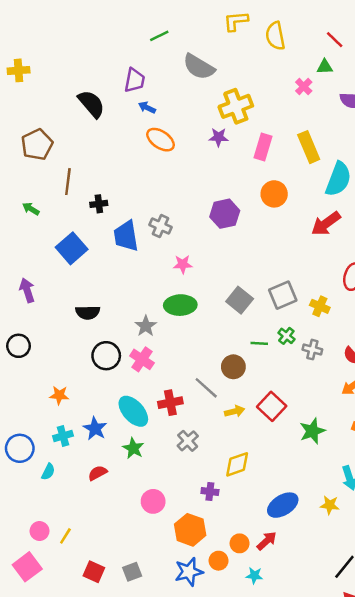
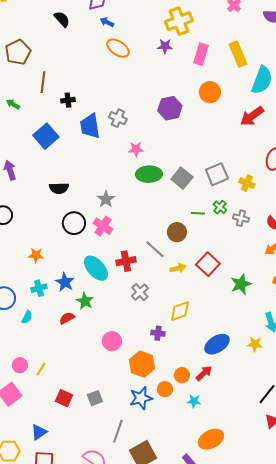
black semicircle: (91, 104) -> (62, 19), size x0.7
green ellipse: (180, 305) -> (149, 174), moved
green star: (133, 448) -> (85, 301), moved

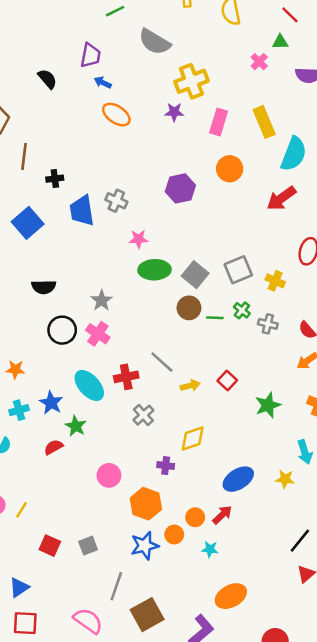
brown circle: (177, 232) -> (189, 308), moved
red square: (208, 264) -> (227, 381), size x0.7

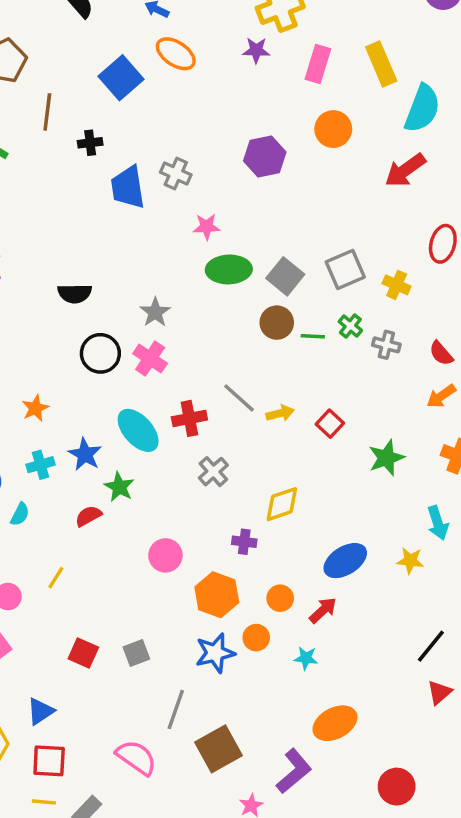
blue square: (28, 223) -> (121, 78), moved
orange star: (15, 369) -> (35, 408), turned -30
yellow arrow: (190, 385) -> (280, 413), moved
yellow line: (22, 510) -> (56, 578), moved
orange circle: (195, 517) -> (280, 598), moved

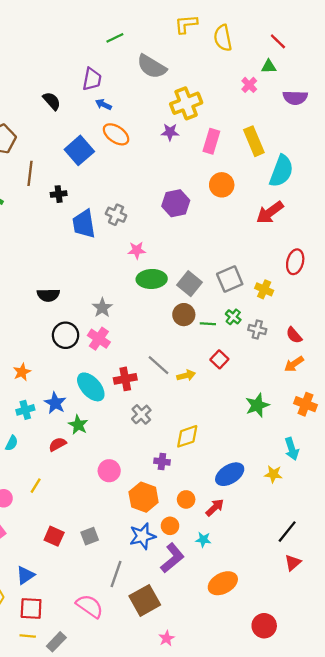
red square: (330, 424) -> (219, 359), moved
purple L-shape: (294, 771) -> (172, 558), moved

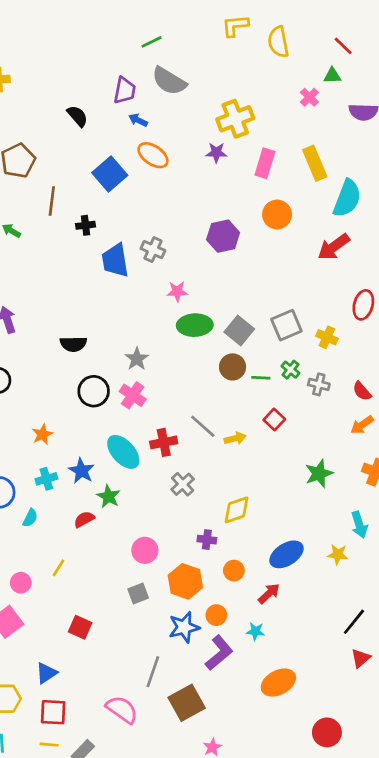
gray semicircle: (152, 67) -> (169, 81), moved
orange circle: (186, 499) -> (234, 571), moved
gray square: (90, 536) -> (138, 594), moved

